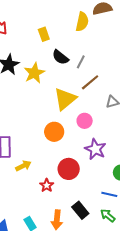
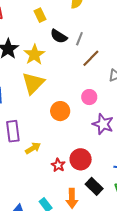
yellow triangle: (65, 99) -> (33, 83), moved
red circle: (69, 169) -> (81, 159), moved

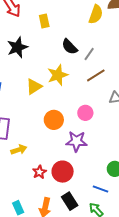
yellow rectangle: (40, 15) -> (44, 21), moved
yellow star: (34, 55) -> (58, 75), moved
yellow triangle: (33, 83) -> (34, 86), size x0.7
purple star: (103, 124) -> (76, 141), moved, turned -30

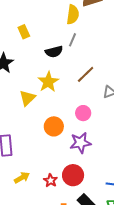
black semicircle: (70, 47) -> (54, 52), turned -48
gray line: (89, 54) -> (72, 40), moved
yellow arrow: (19, 150) -> (22, 178), moved

